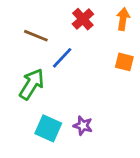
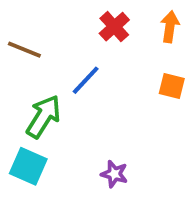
brown line: (36, 36) -> (24, 50), moved
cyan square: (48, 128) -> (28, 166), moved

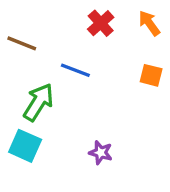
orange arrow: (170, 27) -> (149, 23), turned -44
blue line: (86, 80) -> (75, 70), turned 68

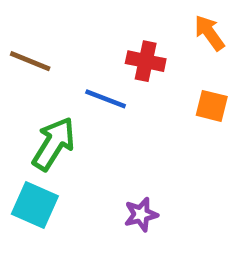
red cross: (101, 23) -> (146, 61), moved, turned -36
purple star: (101, 153) -> (141, 214), turned -30

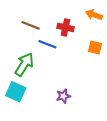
orange arrow: (209, 33) -> (94, 15), turned -35
brown line: (30, 61) -> (31, 25), moved

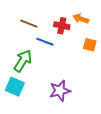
orange arrow: (94, 15) -> (81, 19), moved
purple star: (63, 96) -> (60, 91), size x1.5

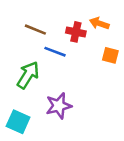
cyan square: (15, 87) -> (18, 122), moved
purple star: (60, 91) -> (59, 106), moved

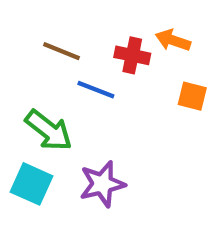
green arrow: (28, 75) -> (49, 130), turned 96
cyan square: (18, 122) -> (31, 184), moved

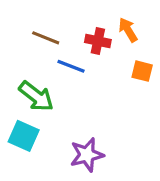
orange arrow: (173, 40) -> (128, 30), turned 40
purple star: (102, 184) -> (87, 155), moved

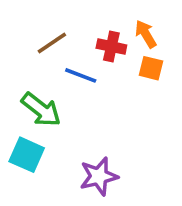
brown line: (46, 38) -> (52, 43), turned -56
orange square: (142, 71) -> (151, 68), moved

